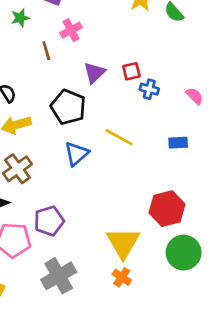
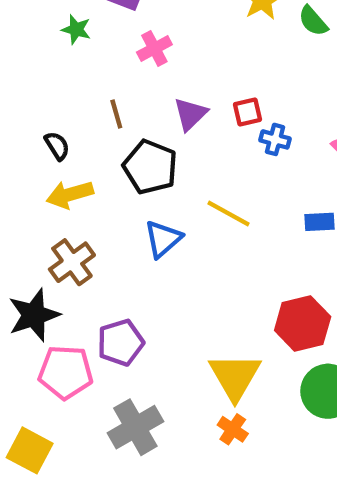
green star: (20, 18) -> (76, 29), turned 30
brown line: (46, 51) -> (116, 114), moved

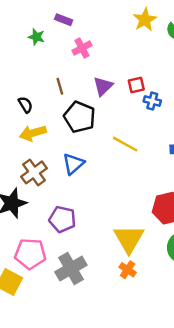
blue triangle: (163, 239) -> (73, 164), moved
purple pentagon: (121, 343) -> (62, 219), turned 30
pink pentagon: (66, 372) -> (30, 254), moved

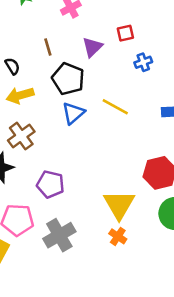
red square: (136, 85) -> (125, 33), moved
blue cross: (152, 101) -> (143, 62), turned -35
blue triangle: (73, 164) -> (73, 113), moved

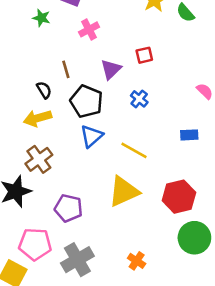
blue cross: (143, 62) -> (139, 99), moved, turned -30
black semicircle: (12, 66) -> (44, 90), moved
yellow line: (115, 107) -> (134, 150), moved
yellow triangle: (119, 205) -> (124, 191), moved, turned 36

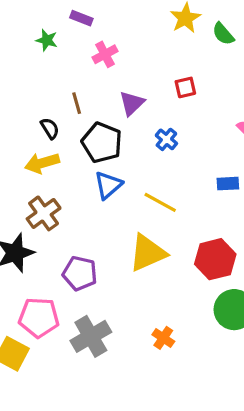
red square: (144, 55) -> (185, 87), moved

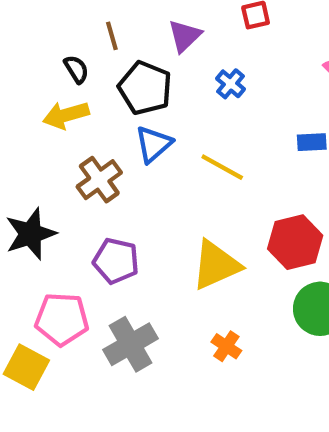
brown cross: (44, 213) -> (99, 180), moved
yellow triangle: (148, 253) -> (216, 265), moved

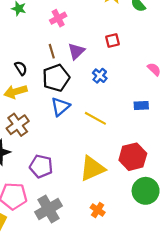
brown line: (112, 36) -> (52, 51), moved
black pentagon: (145, 88) -> (56, 78), turned 30
brown cross: (99, 180) -> (18, 125), moved

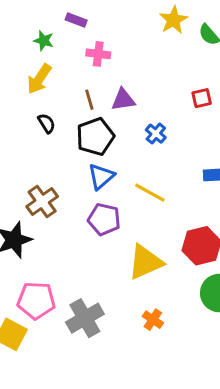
pink cross: (58, 18) -> (98, 54), turned 35
red square: (113, 41) -> (202, 98), moved
purple triangle: (76, 51) -> (123, 100), turned 36
yellow arrow: (16, 92) -> (39, 79), moved, turned -40
purple pentagon: (41, 166) -> (104, 219), moved

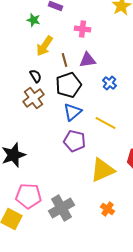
pink cross: (98, 54) -> (82, 29), moved
yellow arrow: (39, 79) -> (44, 46), moved
brown cross: (42, 202) -> (34, 98), moved

